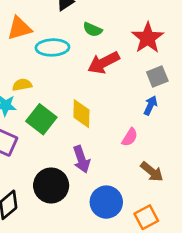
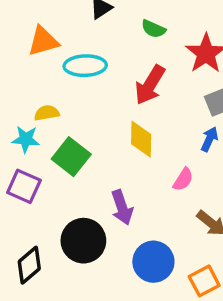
green semicircle: (92, 30) -> (153, 29), moved
red arrow: (104, 63) -> (150, 85), turned -32
yellow diamond: (81, 114) -> (141, 139), moved

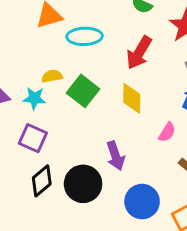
green square: (71, 157) -> (83, 91), moved
black diamond: (29, 265) -> (42, 181), moved

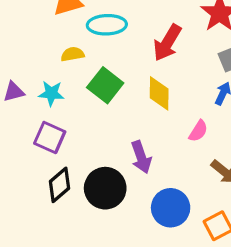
yellow semicircle: (52, 76) -> (73, 54), moved

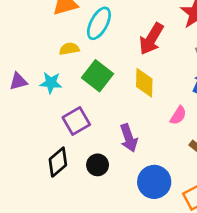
cyan ellipse: (107, 25) -> (99, 23), turned -60
purple square: (50, 138) -> (76, 121), moved, turned 36
black circle: (105, 188) -> (98, 165), size x0.6

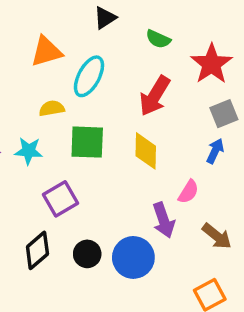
green square: (98, 76) -> (87, 142), turned -36
purple arrow: (129, 138) -> (164, 220), moved
blue circle: (154, 182) -> (133, 257), moved

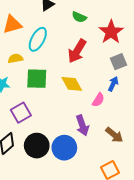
yellow diamond: (146, 151) -> (72, 84), turned -30
pink semicircle: (188, 192) -> (98, 100), moved
black circle: (87, 254) -> (37, 146), size x1.5

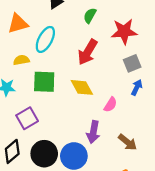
green semicircle: (79, 17) -> (90, 15), turned 96
red star: (111, 32) -> (124, 31), turned 30
blue arrow: (113, 84) -> (137, 87), moved
purple arrow: (82, 125) -> (93, 132), turned 30

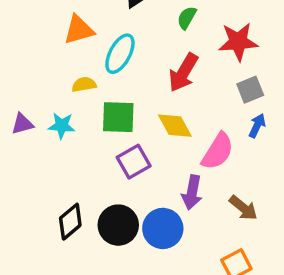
pink semicircle: (110, 105) -> (218, 151), size x1.6
purple square: (27, 118) -> (134, 162), moved

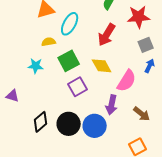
green square: (118, 117) -> (69, 61), turned -30
purple triangle: (22, 124) -> (13, 96), moved, turned 32

